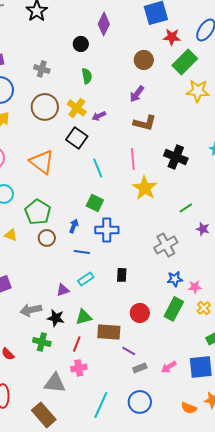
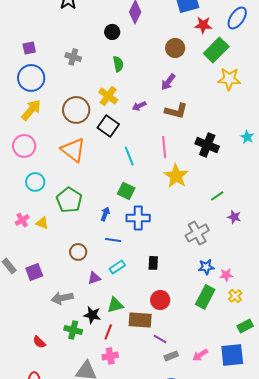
brown circle: (45, 107) -> (76, 110), moved
purple arrow: (99, 116) -> (139, 106), moved
brown circle: (47, 238) -> (78, 252), moved
red circle: (140, 313) -> (160, 300), moved
black star: (56, 318) -> (92, 315), moved

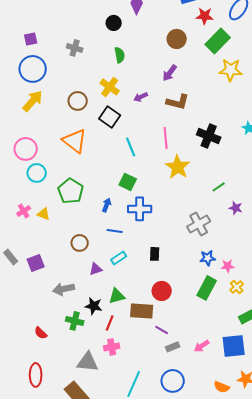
brown circle: (76, 110) -> (78, 101), size x0.7
pink circle: (24, 146) -> (26, 149), moved

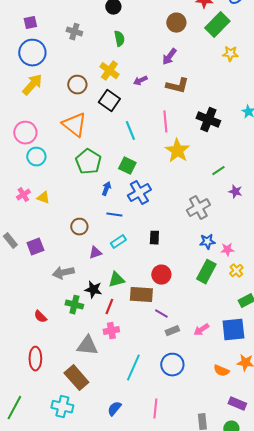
yellow star: (231, 70) -> (230, 54), size x0.7
green pentagon: (71, 191) -> (88, 162), moved
blue cross: (140, 209) -> (139, 193), turned -30

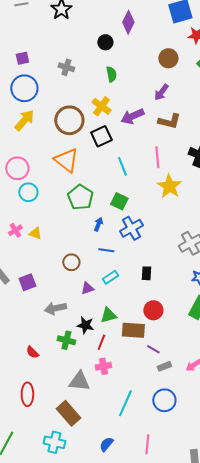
purple arrow: (140, 81) -> (132, 116), size x1.6
brown circle: (77, 85) -> (69, 120), size x1.5
black square: (109, 101) -> (101, 136), turned 30

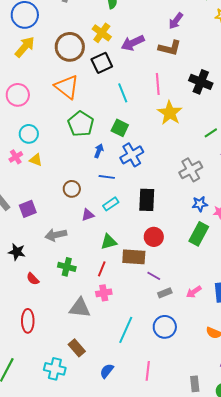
purple arrow: (161, 92) -> (176, 21), moved
cyan circle: (28, 192) -> (29, 134), moved
black rectangle: (146, 273) -> (147, 200), size x1.6
black star: (85, 325) -> (17, 252), moved
brown rectangle: (68, 413) -> (77, 348), moved, size x0.7

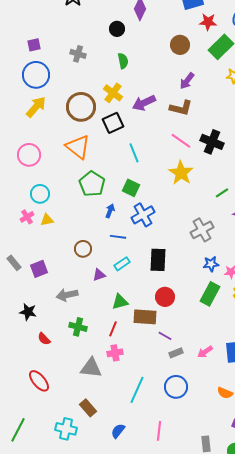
pink line: (158, 84) -> (181, 141), moved, turned -50
yellow triangle: (36, 160) -> (47, 220), turned -32
red ellipse: (28, 321) -> (39, 381), turned -40

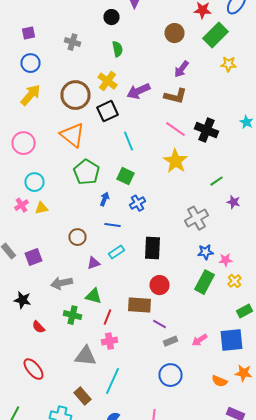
blue circle: (36, 75) -> (30, 63), size x0.7
blue cross: (143, 215) -> (138, 203), size x0.7
green triangle: (120, 302) -> (94, 296), moved, turned 30
cyan line: (137, 390) -> (112, 381), moved

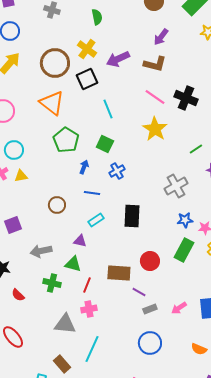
purple triangle: (94, 263) -> (80, 241), moved, turned 32
red circle: (160, 285) -> (150, 261), moved

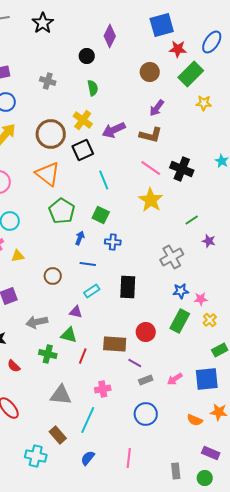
blue cross: (117, 171) -> (113, 242), turned 35
yellow triangle: (21, 176) -> (18, 256), moved
pink cross: (89, 309) -> (103, 389), moved

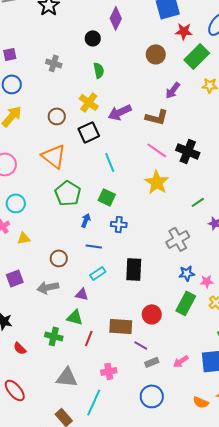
purple arrow: (157, 108) -> (173, 90), moved
brown circle: (51, 134) -> (57, 116), size x0.6
gray arrow: (37, 322) -> (48, 287), moved

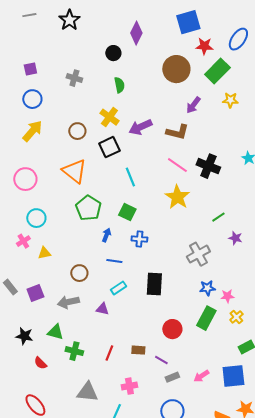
brown circle: (156, 54) -> (176, 69), size x1.4
green triangle: (75, 317) -> (55, 332), moved
brown rectangle: (121, 326) -> (138, 350), moved, size x0.6

